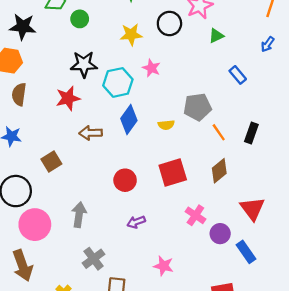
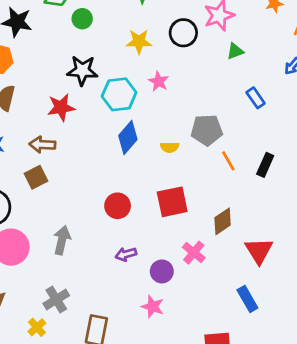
brown arrow: (91, 133) -> (42, 145), moved
brown diamond: (219, 171) -> (223, 221), moved
purple circle: (220, 234) -> (162, 271), moved
gray cross: (94, 259) -> (56, 299), moved

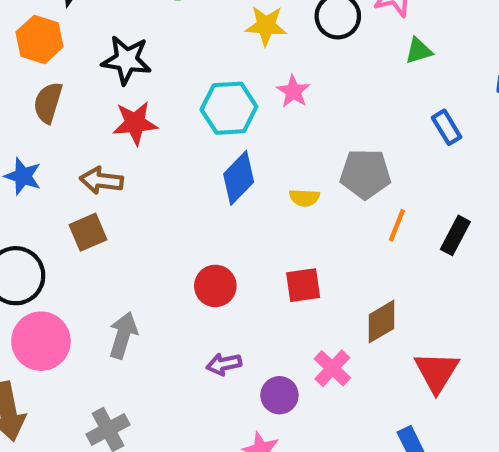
black star: (82, 70) -> (127, 60), moved
orange line: (228, 161) -> (397, 225), turned 48
red square: (172, 202) -> (303, 285), size x0.7

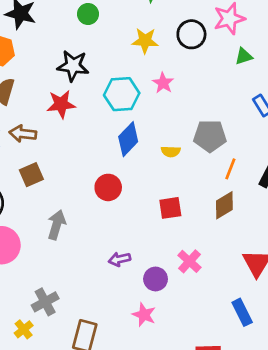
black star: (127, 60) -> (73, 66), moved
brown arrow: (101, 181) -> (23, 134), moved
red circle: (215, 286) -> (108, 187), moved
brown diamond: (382, 322) -> (224, 205), moved
gray arrow: (123, 335) -> (56, 225), moved

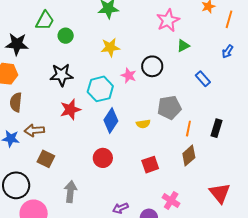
black circle: (191, 34) -> (152, 66), moved
red star: (61, 104) -> (70, 110), moved
brown square: (31, 175) -> (46, 159), turned -30

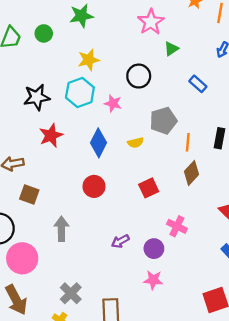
green circle: (66, 36) -> (44, 33), moved
pink star: (129, 76) -> (113, 103), moved
cyan hexagon: (100, 89) -> (80, 92), moved

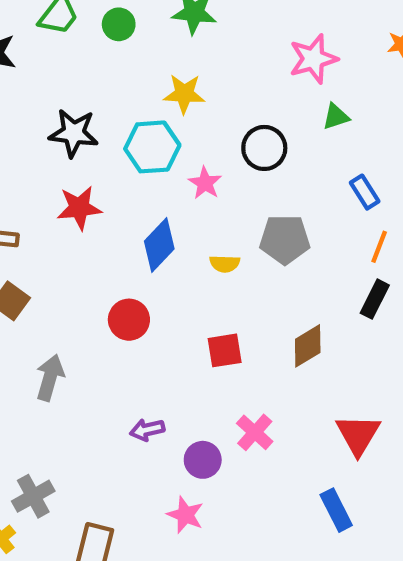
orange line: (188, 142) -> (379, 247), moved

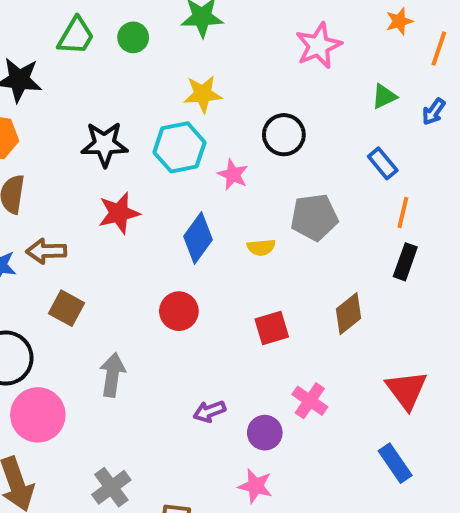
green triangle: (336, 117) -> (384, 96), moved

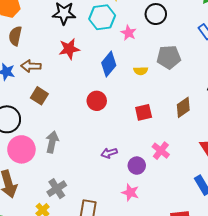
gray arrow: (112, 375) -> (52, 142), moved

